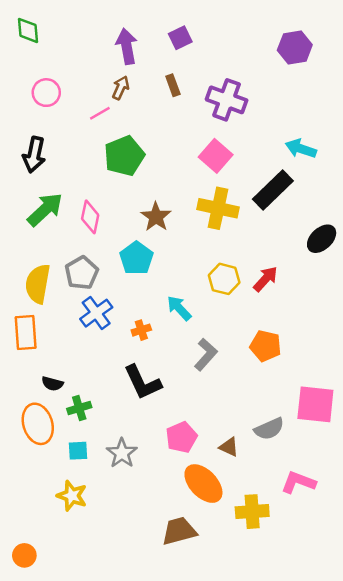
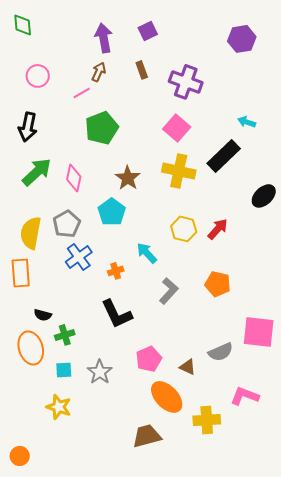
cyan arrow: (301, 149) -> (247, 122), size x0.7

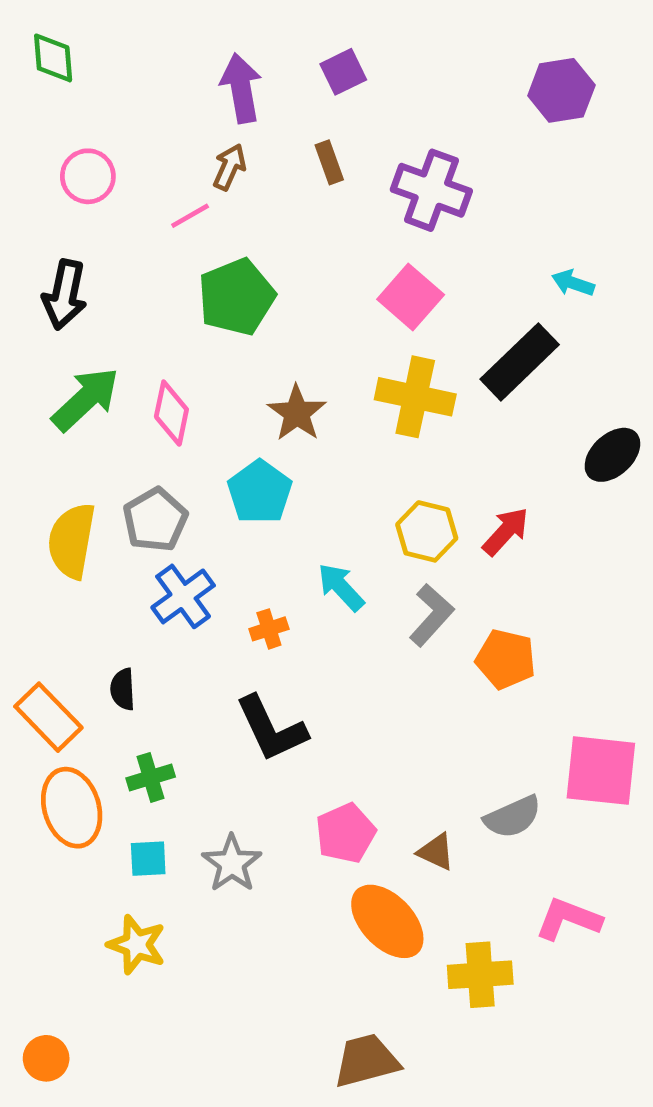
orange rectangle: (21, 273) -> (48, 717), moved, turned -40
gray L-shape: (169, 291) -> (431, 615), moved
black semicircle: (43, 315) -> (123, 689), moved, turned 72
brown trapezoid: (147, 436) -> (366, 1061), moved

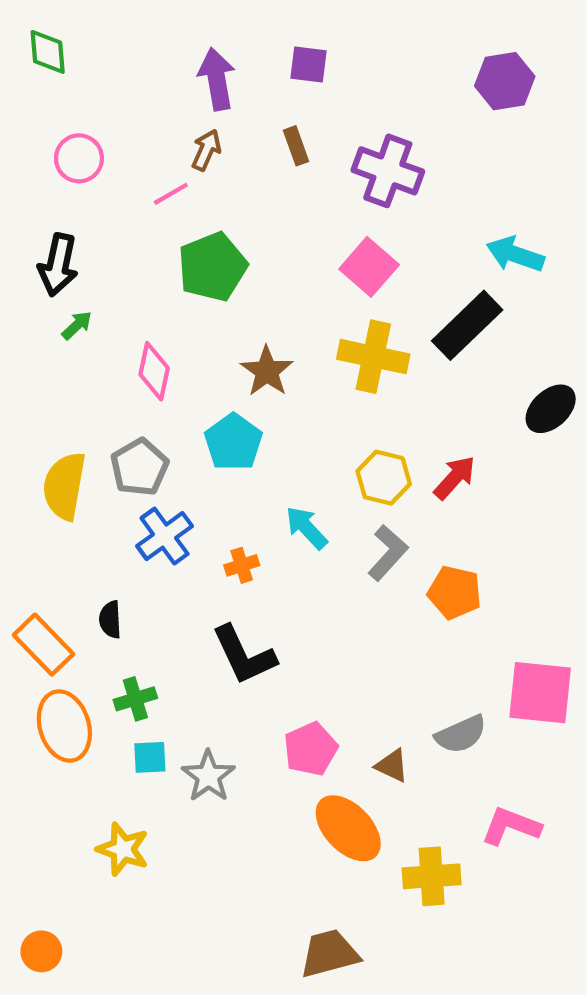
purple square: (343, 72) -> (309, 64), turned 33
cyan arrow: (573, 283) -> (515, 254), size x1.5
green arrow: (86, 399) -> (77, 325), moved, size x0.5
cyan square: (148, 859) -> (150, 757), moved

